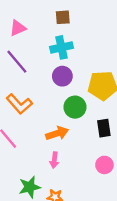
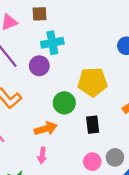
brown square: (63, 17) -> (40, 14), moved
purple circle: (62, 76) -> (39, 66), moved

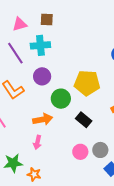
cyan cross: (52, 43) -> (40, 45), moved
purple circle: (39, 66) -> (42, 76), moved
black rectangle: (93, 125) -> (84, 120), turned -49

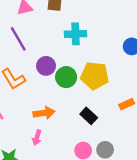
cyan cross: (40, 45) -> (76, 34), moved
green circle: (61, 99) -> (66, 77), moved

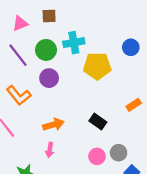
yellow pentagon: (95, 76) -> (97, 66), moved
green circle: (66, 77) -> (46, 50), moved

